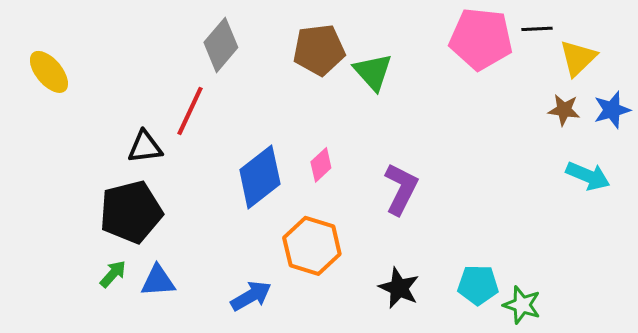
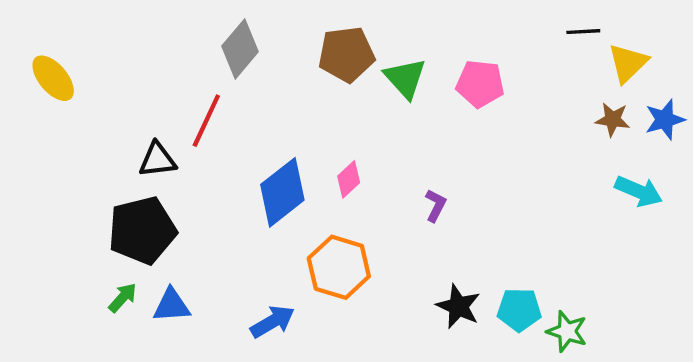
pink pentagon: (481, 39) -> (480, 84), moved, size x0.7
purple L-shape: (401, 189) -> (436, 205), size x0.6
black star: (399, 288) -> (458, 306), moved

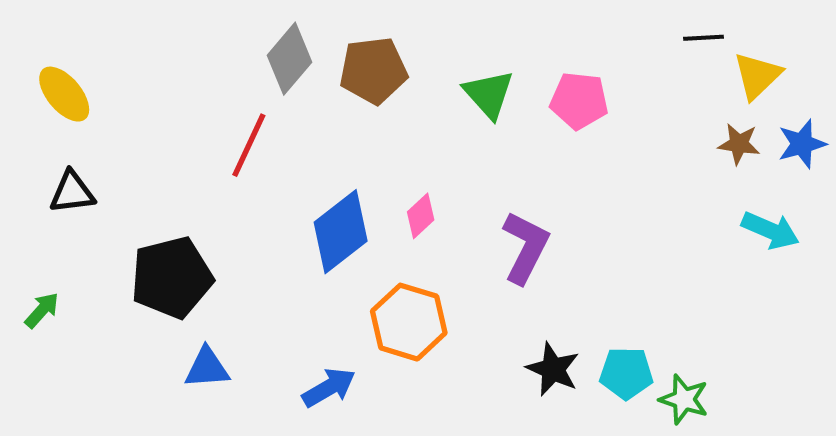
brown pentagon: (346, 54) -> (373, 70), moved
black triangle: (157, 160) -> (72, 192), moved
purple L-shape: (436, 205) -> (525, 247), size x1.8
green arrow: (123, 298) -> (42, 310), moved

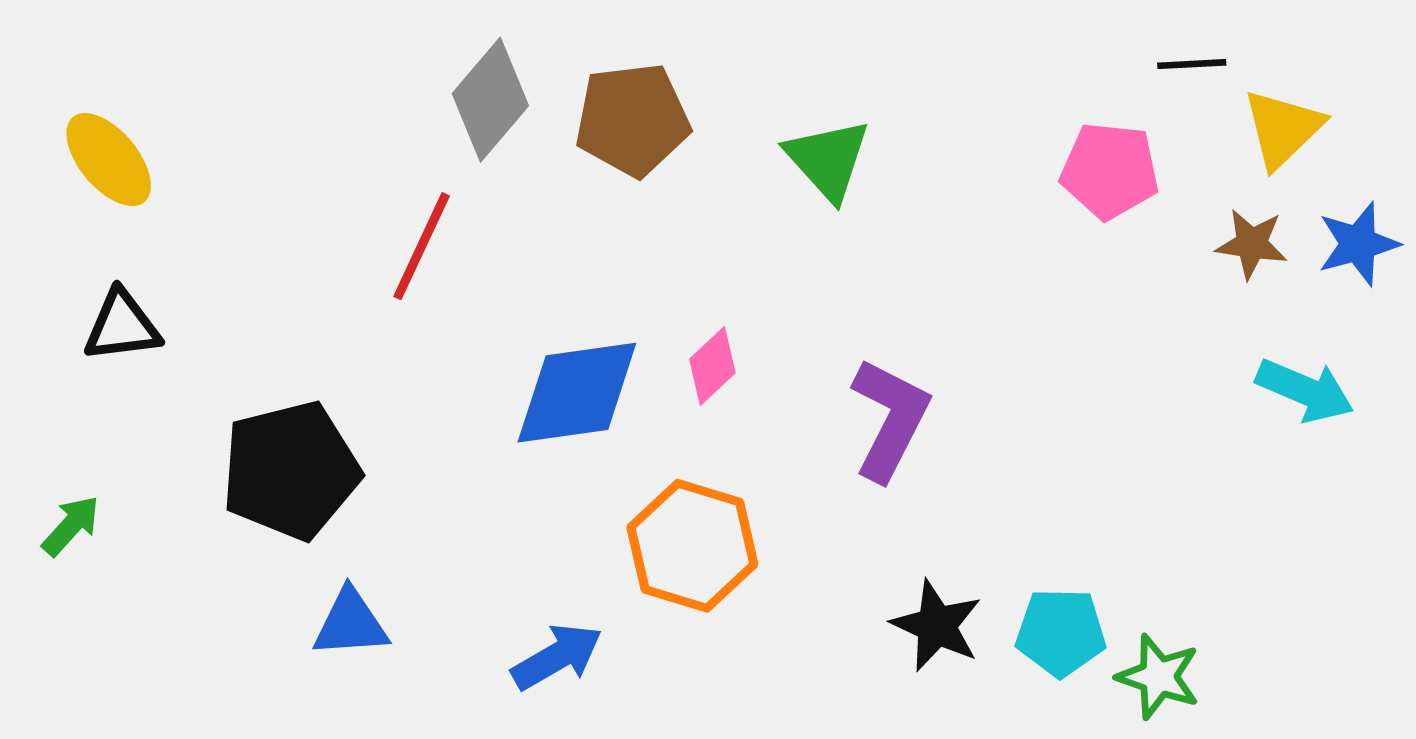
pink pentagon: (579, 101) -> (1110, 171), moved
blue diamond: (341, 232) -> (577, 393), turned 30

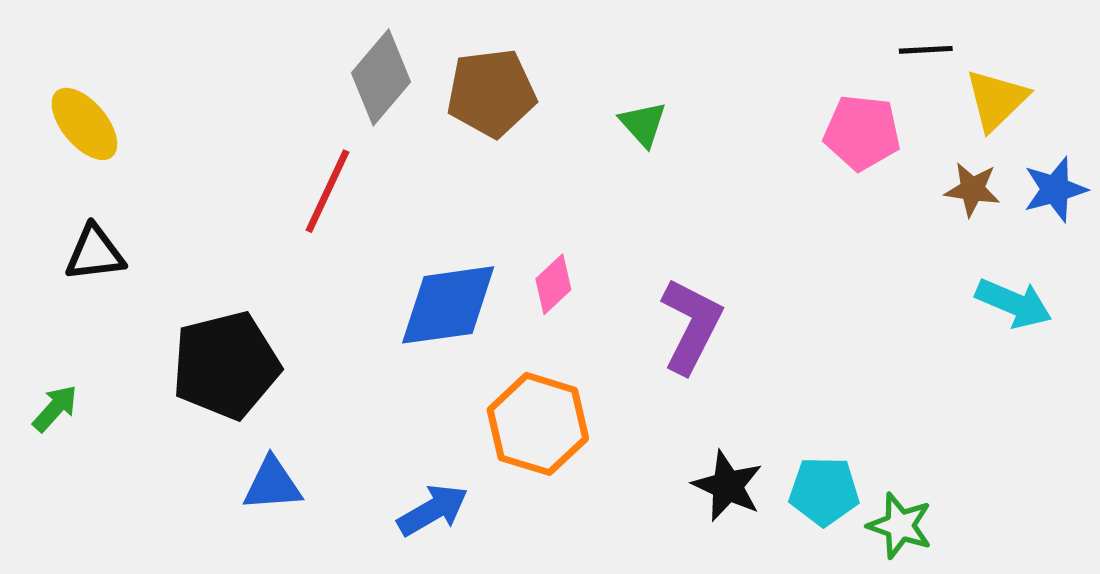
green triangle: (828, 160) -> (643, 124), size x0.7

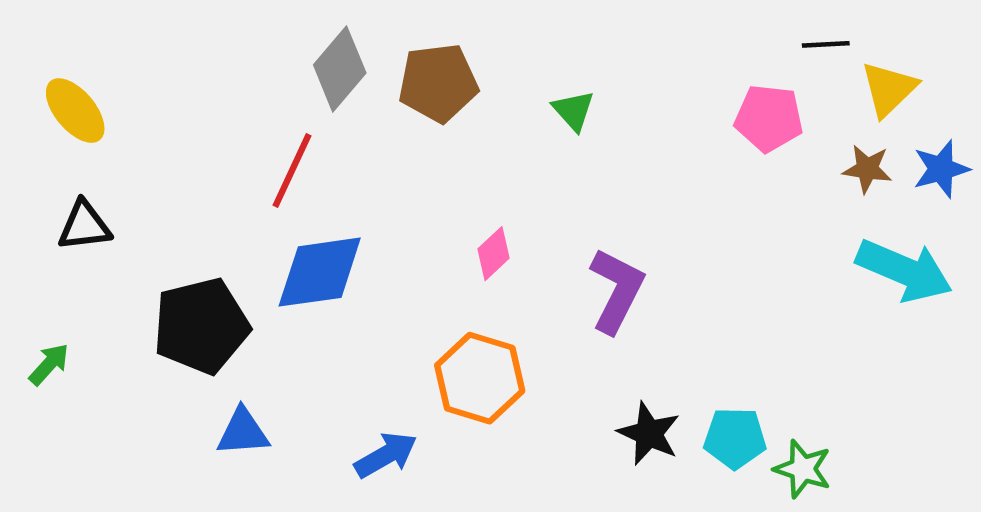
cyan arrow: (1014, 303) -> (904, 270), size x1.4
blue diamond: (448, 305) -> (320, 272), moved

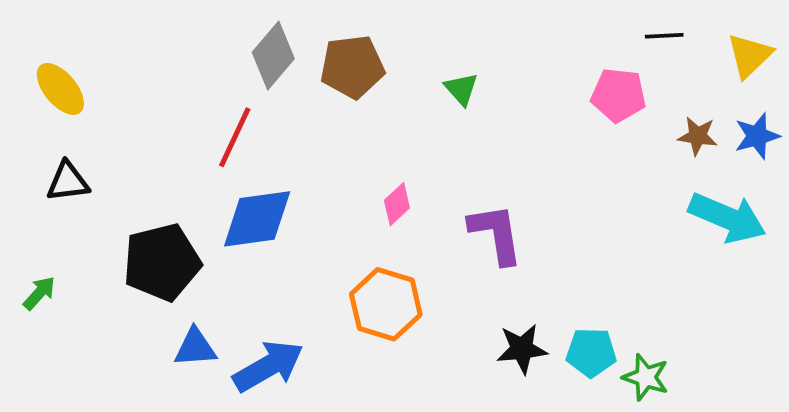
yellow triangle: (889, 89) -> (750, 56), moved
purple L-shape: (617, 290) -> (496, 234), turned -36
black star: (649, 434) -> (522, 349), turned -30
blue arrow: (386, 455) -> (268, 366), moved, size x1.4

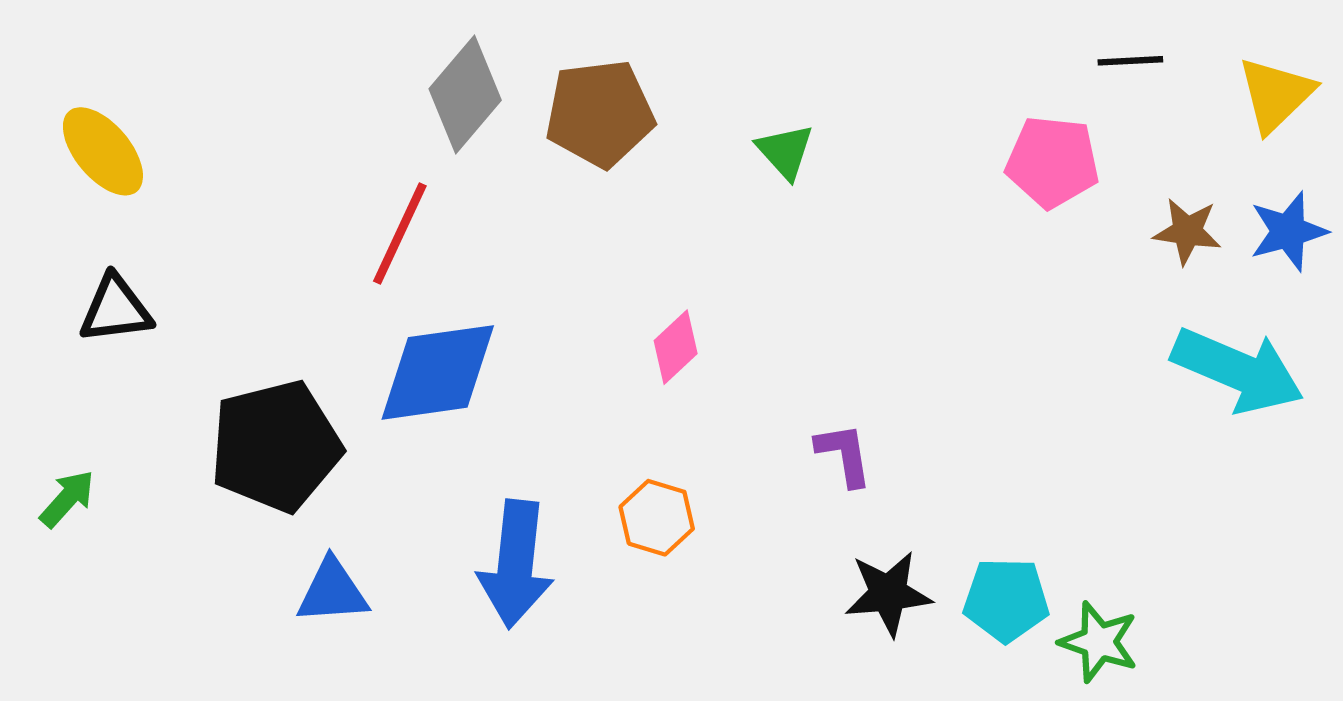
purple L-shape: (496, 234) -> (844, 455), moved, size x0.6
orange hexagon: (386, 304) -> (657, 518), size x0.6
blue arrow: (268, 366) -> (516, 564), moved, turned 126

